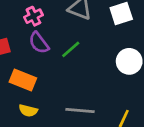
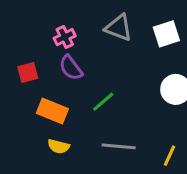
green line: (71, 49) -> (103, 102), moved

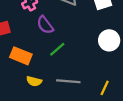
purple semicircle: (71, 68) -> (45, 25), moved
yellow semicircle: (59, 146) -> (34, 81), moved

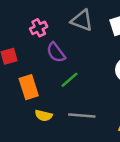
orange rectangle: (21, 56) -> (29, 87), turned 50

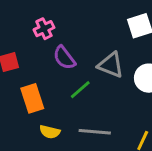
gray triangle: (82, 20) -> (111, 65), moved

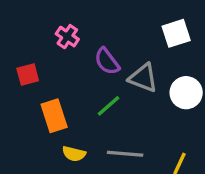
pink cross: (44, 29) -> (67, 37), turned -30
purple semicircle: (64, 58) -> (107, 61), moved

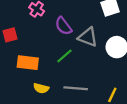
orange rectangle: (54, 116) -> (28, 63), turned -65

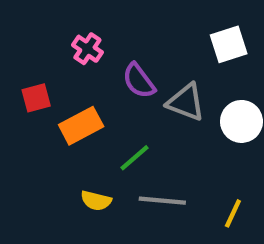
green line: (64, 56) -> (135, 158), moved
orange rectangle: (28, 63) -> (81, 126), moved, turned -35

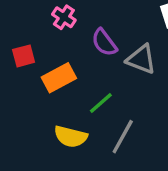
yellow semicircle: (96, 201) -> (71, 137), size x1.4
gray line: (162, 201) -> (123, 137), turned -66

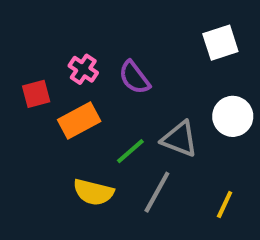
pink cross: (64, 17) -> (83, 69), moved
gray triangle: (141, 59) -> (179, 139), moved

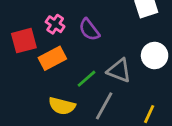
red square: (36, 94) -> (24, 41), size x1.4

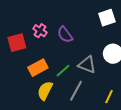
orange rectangle: (52, 58) -> (38, 68), moved
yellow semicircle: (62, 106) -> (45, 91), turned 102

